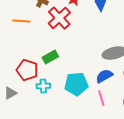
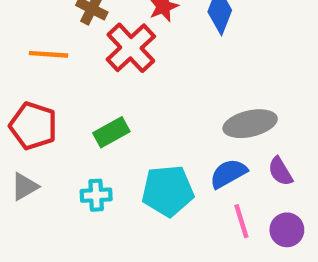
red pentagon: (27, 70) -> (33, 126), moved
gray triangle: (10, 93) -> (25, 187), moved
pink line: (101, 98) -> (241, 221), moved

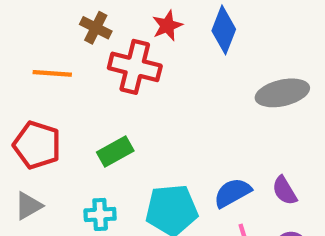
red cross: (131, 48) -> (135, 67), turned -33
gray ellipse: (250, 124) -> (282, 93), moved

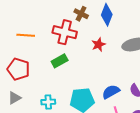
red star: (167, 26) -> (99, 45), moved
brown cross: (96, 28) -> (81, 14), moved
green rectangle: (115, 152) -> (60, 61), moved

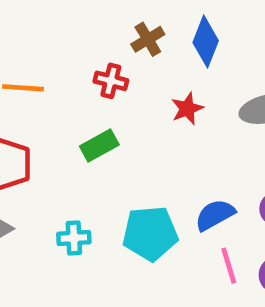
brown cross: (81, 14) -> (148, 39), turned 32
red cross: (65, 32) -> (111, 81), size x0.6

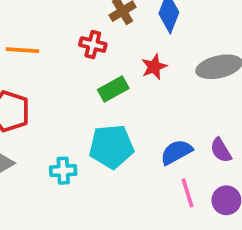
green rectangle: (99, 146) -> (113, 89), moved
cyan pentagon: (150, 233) -> (111, 147), moved

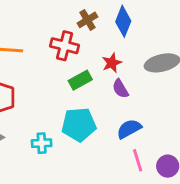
red cross: (93, 45) -> (65, 46), size x1.4
purple semicircle: (221, 150) -> (120, 89), moved

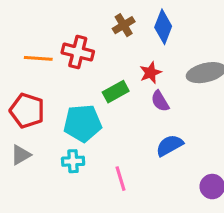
red cross: (65, 46) -> (78, 52), moved
cyan pentagon: (79, 125) -> (83, 123), moved
pink line: (138, 160) -> (120, 179), moved

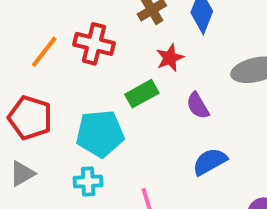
orange line: (38, 58) -> (44, 52), turned -56
red star: (151, 73) -> (170, 58), moved

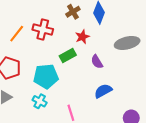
cyan cross: (88, 182) -> (40, 101), turned 32

